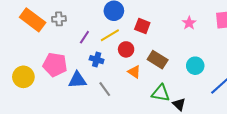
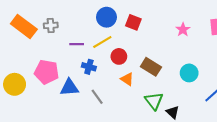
red square: (142, 26) -> (133, 22), moved
purple line: (84, 37) -> (77, 44), turned 56
green triangle: (161, 93) -> (154, 101), turned 42

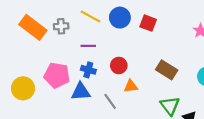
yellow line: (102, 42) -> (91, 17), moved, turned 60
red circle: (119, 56) -> (119, 65), moved
blue cross: (89, 67) -> (88, 70), moved
orange triangle: (127, 79) -> (131, 86), moved, turned -40

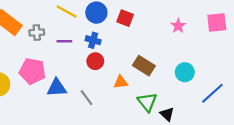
gray cross: (61, 26) -> (37, 32), moved
blue cross: (88, 70) -> (93, 40), moved
orange triangle: (131, 86) -> (121, 82), moved

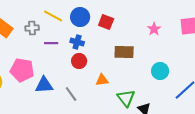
gray cross: (37, 32) -> (32, 28), moved
brown rectangle: (144, 66) -> (124, 52), moved, turned -30

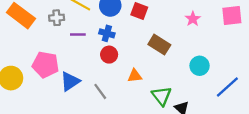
brown rectangle: (124, 52) -> (159, 45), turned 30
blue triangle: (44, 85) -> (70, 81), turned -30

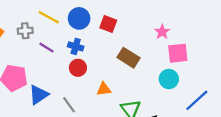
pink square: (232, 16) -> (178, 53), moved
purple line: (78, 34) -> (47, 48), turned 32

